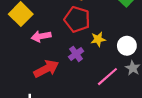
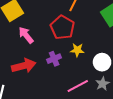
pink arrow: (41, 36) -> (26, 35), turned 48

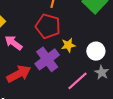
purple cross: (54, 59) -> (47, 59), size x1.6

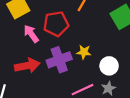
red pentagon: (48, 26) -> (56, 24), moved, turned 30

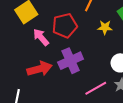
yellow star: (84, 52) -> (105, 27), moved

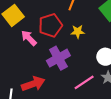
yellow star: (105, 27) -> (78, 32), moved
red arrow: (40, 69) -> (33, 84), moved

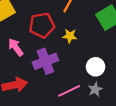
pink arrow: (29, 38) -> (16, 47), moved

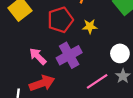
pink arrow: (16, 47) -> (38, 56), moved

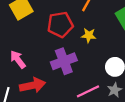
pink arrow: (38, 56) -> (18, 59), moved

